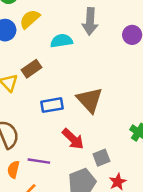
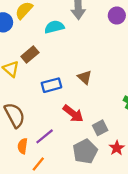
brown triangle: (90, 100) -> (85, 77), size x0.6
purple line: (39, 161) -> (45, 136), turned -42

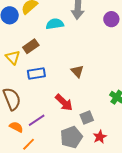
blue rectangle: (51, 85) -> (36, 74), moved
orange semicircle: (23, 146) -> (16, 127), turned 104

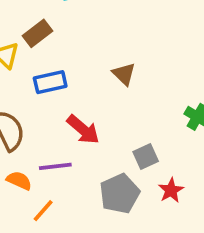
red arrow: (64, 102) -> (83, 129), moved
purple line: (37, 120) -> (55, 166), turned 30

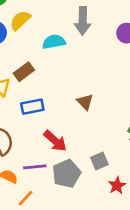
gray pentagon: (120, 194) -> (66, 174), moved

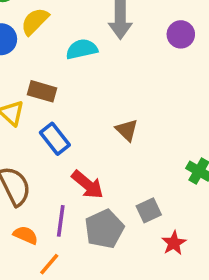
brown rectangle: (24, 72) -> (42, 91), turned 54
blue rectangle: (32, 107) -> (55, 139), turned 65
purple line: (35, 167) -> (61, 221), turned -75

